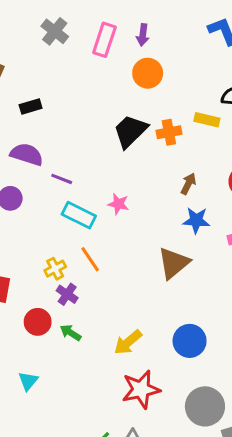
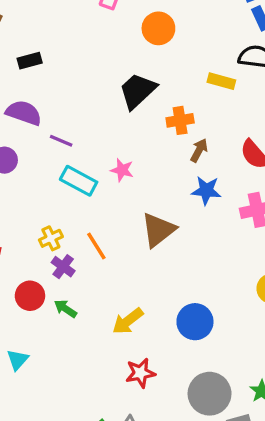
orange cross: (169, 132) -> (180, 120), moved
orange line: (90, 259) -> (96, 246), moved
brown triangle: (174, 263) -> (158, 230), moved
red star: (141, 389) -> (140, 373), size x0.7

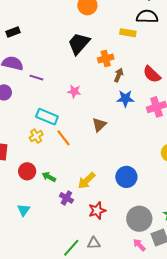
cyan rectangle: (79, 181) -> (47, 117), moved
brown triangle: (158, 230) -> (99, 125), size x0.7
purple cross: (63, 267) -> (66, 198), moved

